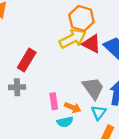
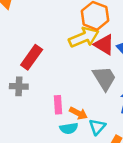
gray trapezoid: (93, 88) -> (104, 78), moved
cyan triangle: (99, 113) -> (97, 127), moved

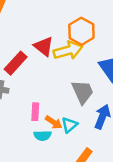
red triangle: (104, 45) -> (44, 46), moved
cyan triangle: (97, 127) -> (70, 125), moved

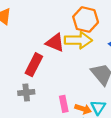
yellow arrow: (68, 50) -> (78, 40), turned 32

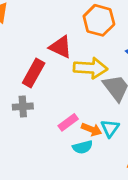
yellow arrow: (78, 40) -> (90, 68), moved
pink rectangle: (64, 104) -> (68, 122), turned 63

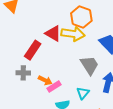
yellow arrow: (90, 68) -> (73, 34), moved
orange arrow: (91, 129) -> (45, 80), moved

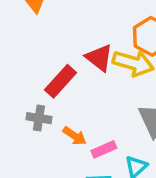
pink rectangle: (54, 86) -> (104, 149), moved

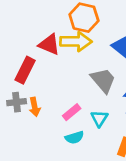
orange arrow: (75, 136) -> (35, 107), moved, turned 60

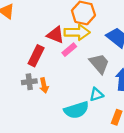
pink rectangle: (72, 112) -> (69, 50), moved
cyan triangle: (99, 118) -> (96, 94), turned 40
cyan semicircle: (74, 137) -> (76, 110), size x1.6

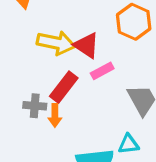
yellow arrow: (77, 32) -> (56, 43), moved
red rectangle: (36, 56) -> (64, 87), moved

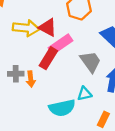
pink rectangle: (102, 71) -> (61, 44), size x1.5
red rectangle: (64, 87) -> (48, 58), moved

